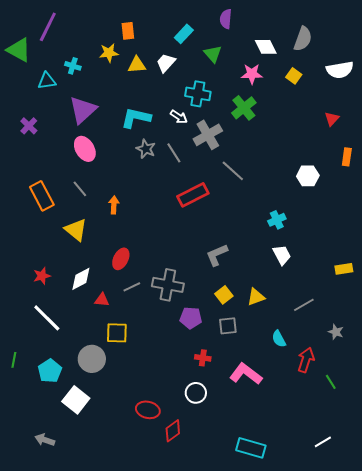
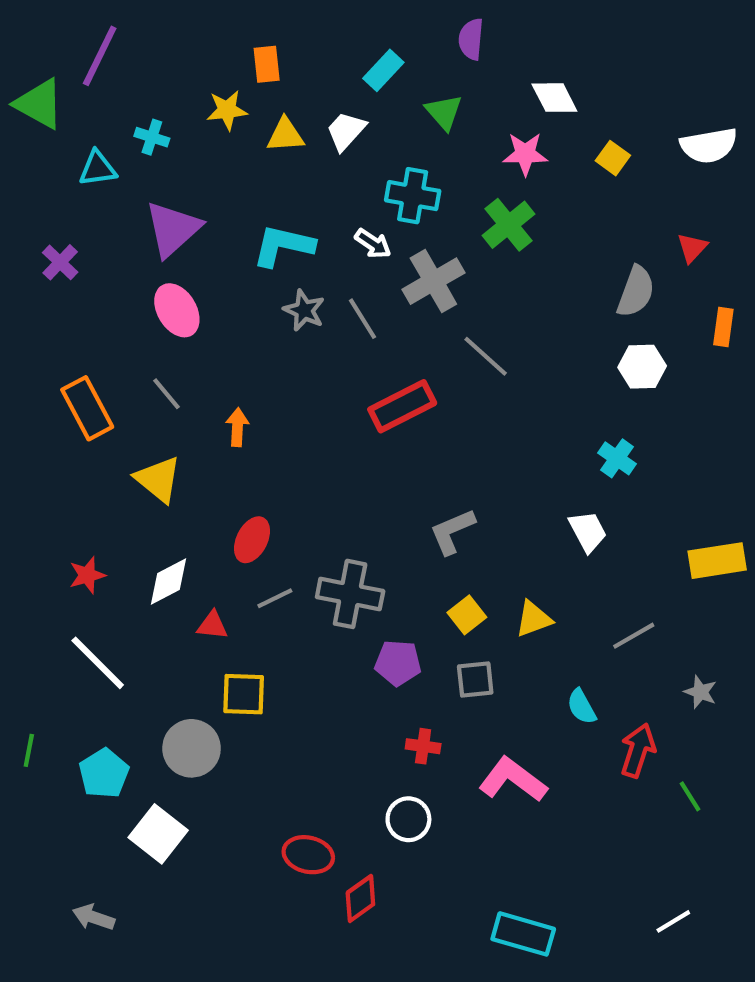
gray semicircle: (303, 39) -> (636, 292), moved
cyan cross: (277, 220) -> (617, 458), moved, turned -30
yellow rectangle: (344, 269) -> (717, 561), size x1.5

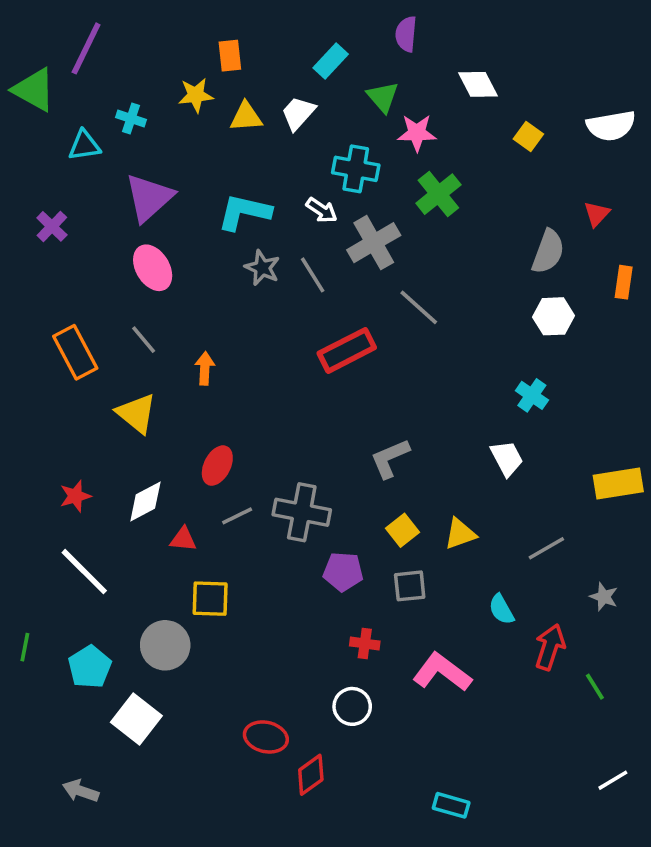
pink star: (525, 154) -> (417, 133), moved
white line: (673, 921) -> (613, 780), moved
cyan rectangle: (523, 934) -> (451, 805), size x0.7

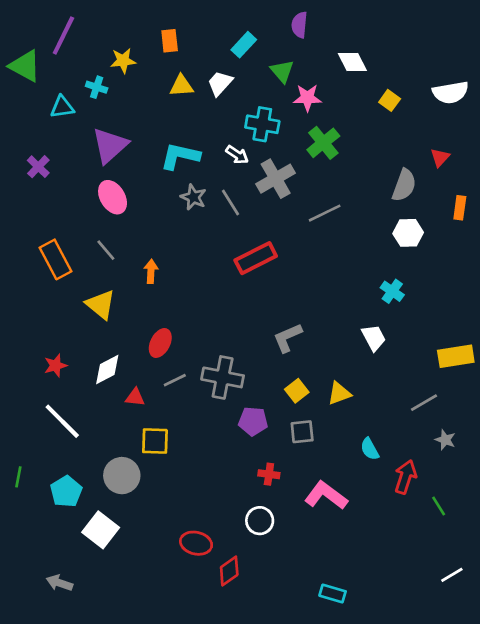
yellow star: (196, 95) -> (123, 61), moved
gray line: (419, 307) -> (325, 213), moved, turned -68
gray line: (546, 548) -> (424, 403), moved

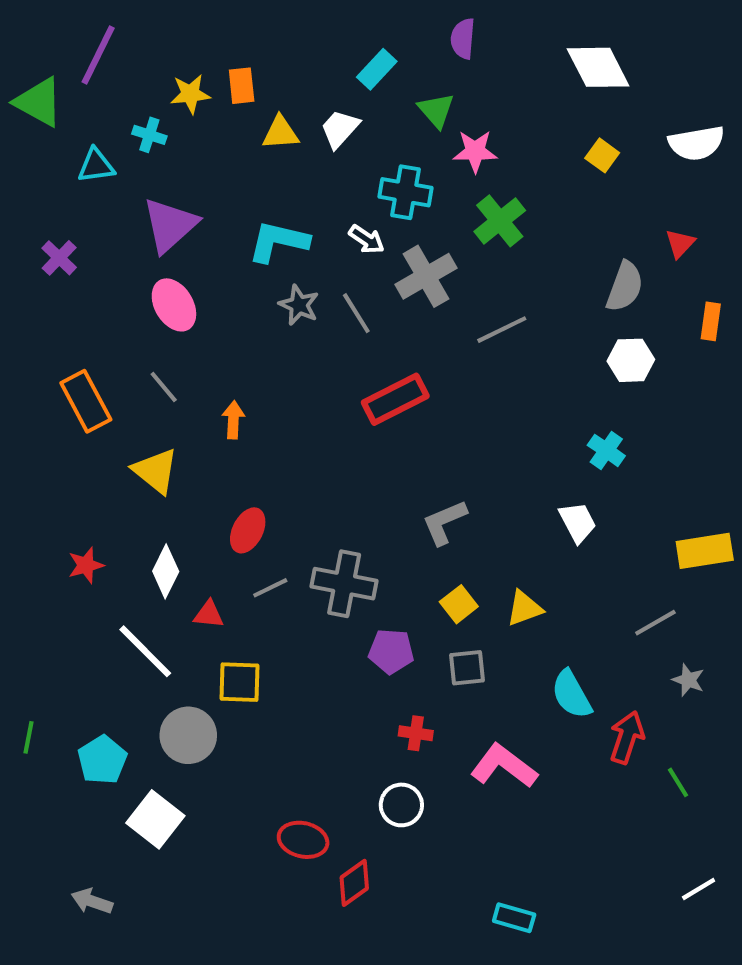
orange rectangle: (170, 41) -> (242, 86), moved
white diamond: (352, 62) -> (598, 67), moved, size x1.4
white diamond: (107, 369) -> (166, 571), turned -36
white line: (62, 421) -> (145, 651), moved
cyan semicircle: (370, 449) -> (571, 694), size x1.4

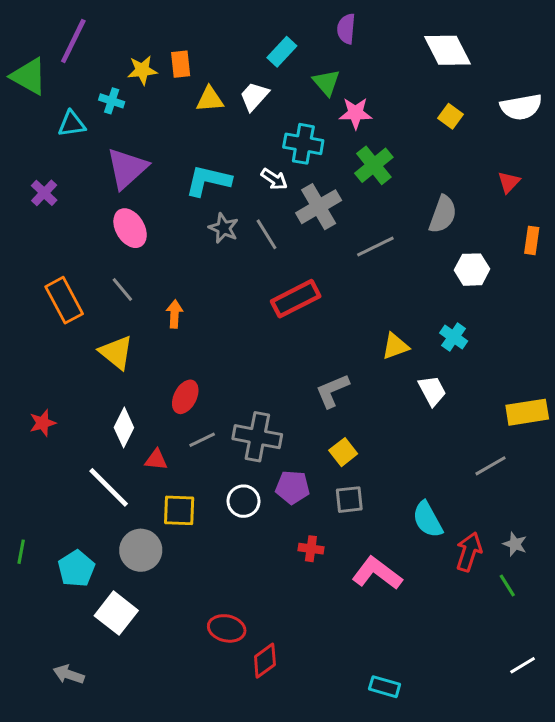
gray semicircle: (625, 287) -> (443, 214), moved
red star: (86, 565) -> (43, 423), moved
yellow triangle: (524, 608) -> (395, 346), moved
gray star: (688, 680) -> (515, 544), moved
white circle: (401, 805) -> (244, 501), moved

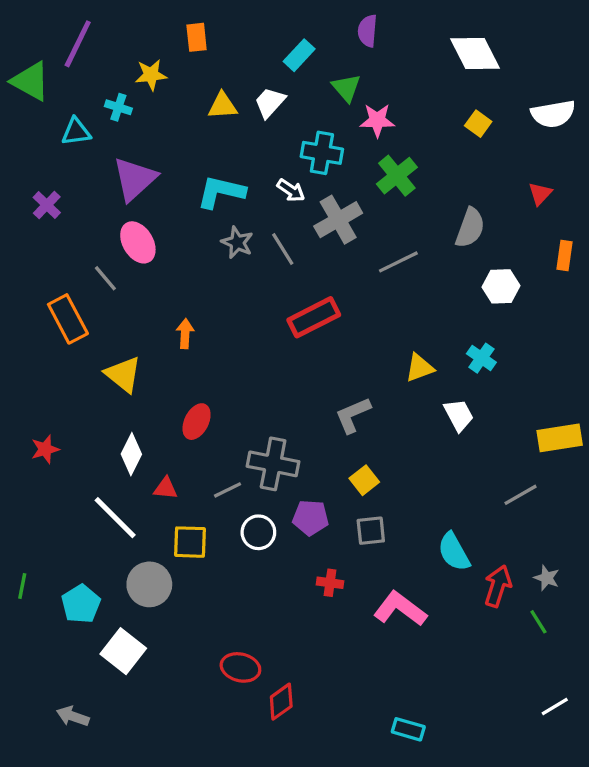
orange rectangle: (181, 64) -> (197, 37), moved
gray line: (122, 289) -> (105, 278), moved
gray line: (202, 440) -> (227, 490), moved

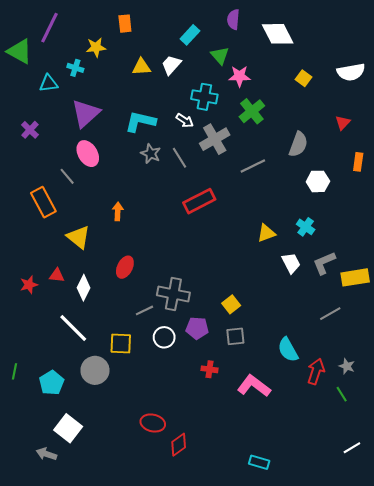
white diamond: (475, 54) -> (278, 34), moved
gray L-shape: (353, 415) -> (324, 263), moved
red triangle: (166, 488) -> (57, 275), moved
white square: (123, 651) -> (68, 428), moved

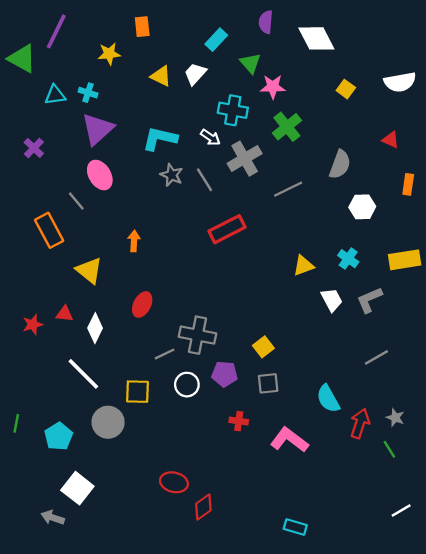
yellow triangle: (141, 67) -> (161, 76), turned 30
cyan cross: (75, 68) -> (88, 93), moved
red triangle: (343, 123) -> (391, 140), turned -49
yellow rectangle: (355, 277) -> (405, 260), moved

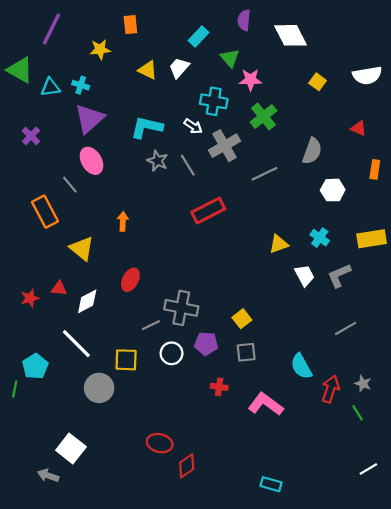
green triangle: (22, 58) -> (20, 70), moved
white diamond: (95, 328) -> (87, 301), turned 36
cyan pentagon: (59, 436) -> (35, 366), moved

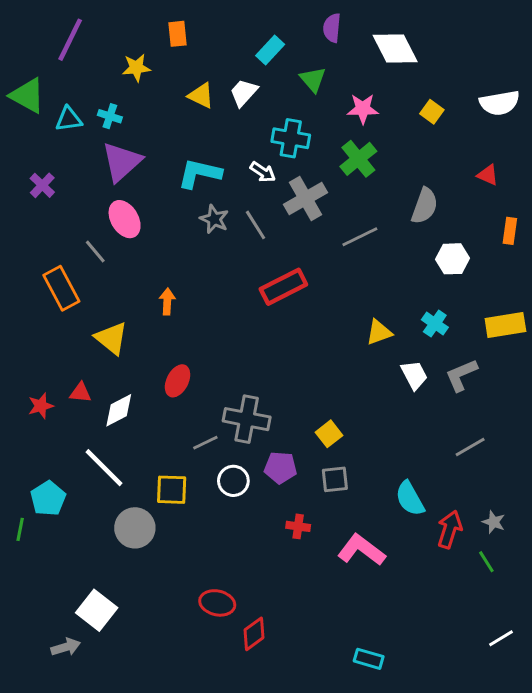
pink star: (250, 80) -> (363, 109), moved
gray arrow: (48, 476) -> (66, 647), turned 144

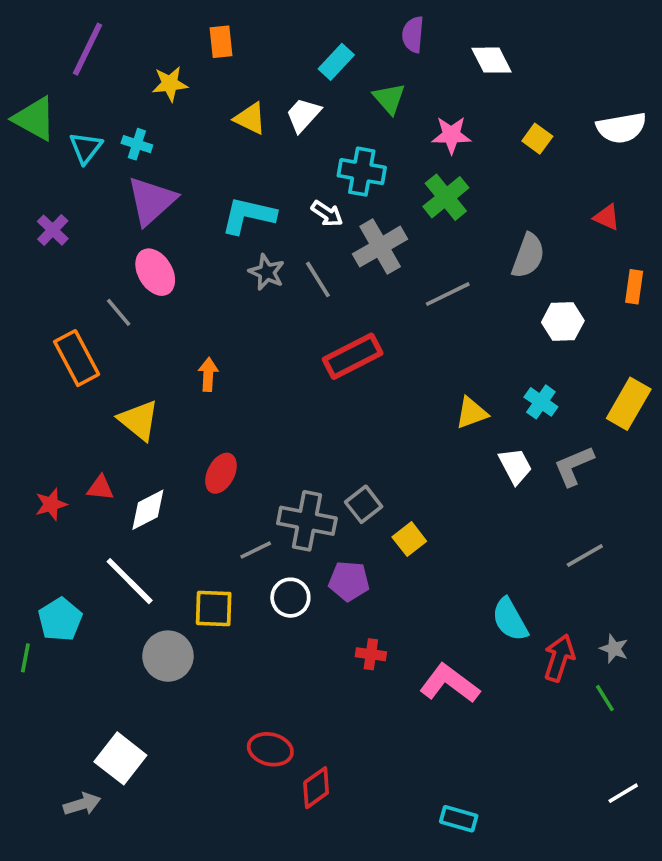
white diamond: (395, 49) -> (492, 60), size x0.7
cyan triangle: (69, 119) -> (86, 148), turned -44
yellow rectangle: (505, 325) -> (629, 404), turned -51
gray square: (335, 479) -> (364, 504), moved, turned -32

